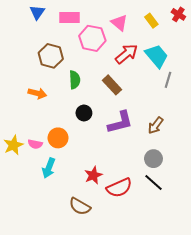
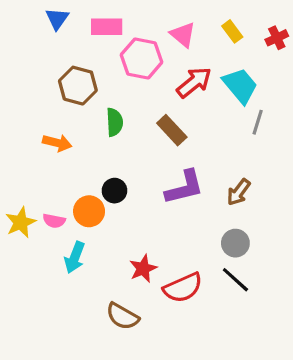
red cross: (178, 14) -> (277, 38), moved, turned 32
black circle: (84, 113) -> (114, 191), moved

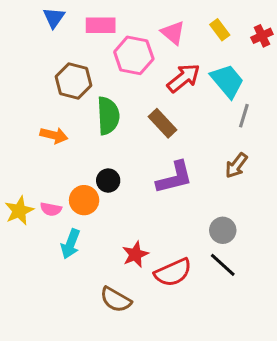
green semicircle: (114, 122) -> (108, 116), size x1.4
brown arrow: (239, 192) -> (236, 165), moved

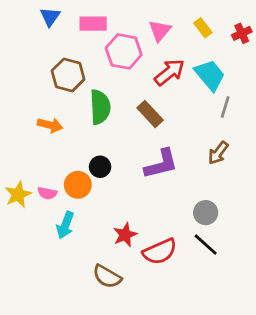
pink triangle: (173, 33) -> (160, 31), turned 30

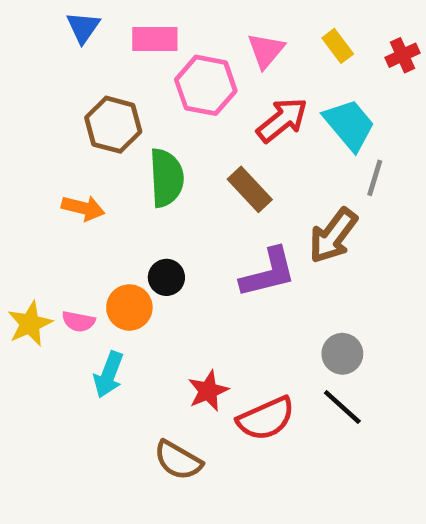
brown arrow: (218, 153) -> (333, 236), moved, size x1.4

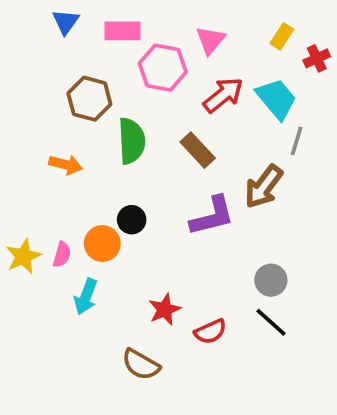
yellow rectangle: (338, 46) -> (282, 36), moved, turned 70
red cross: (403, 55) -> (317, 58), moved
pink semicircle: (78, 321) -> (62, 255), turned -85
red semicircle: (266, 419) -> (210, 331), size x0.7

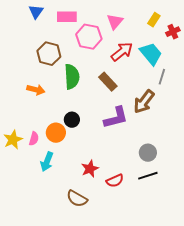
black line: (271, 322) -> (148, 176), turned -60

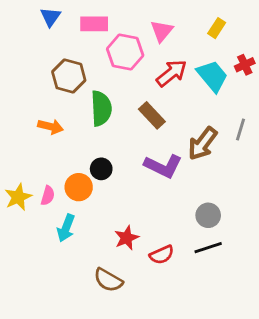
red cross: (173, 32) -> (245, 65), moved
gray line: (162, 77) -> (241, 129), moved
purple L-shape: (116, 118) -> (163, 166), turned 40

